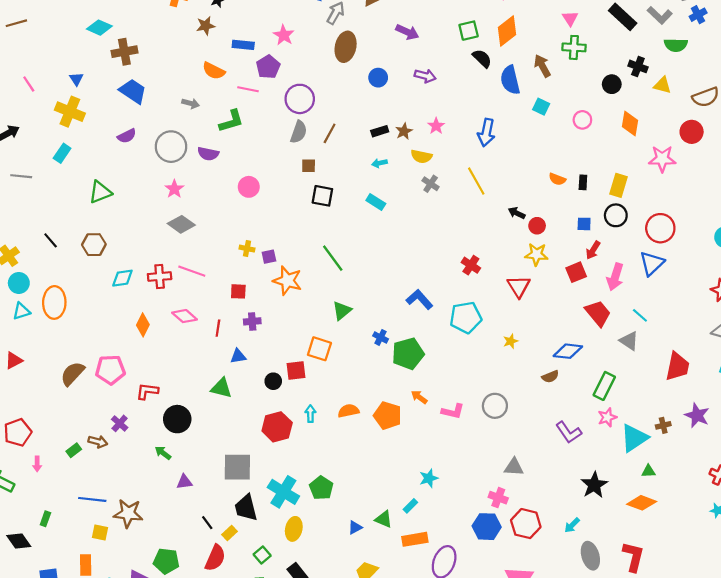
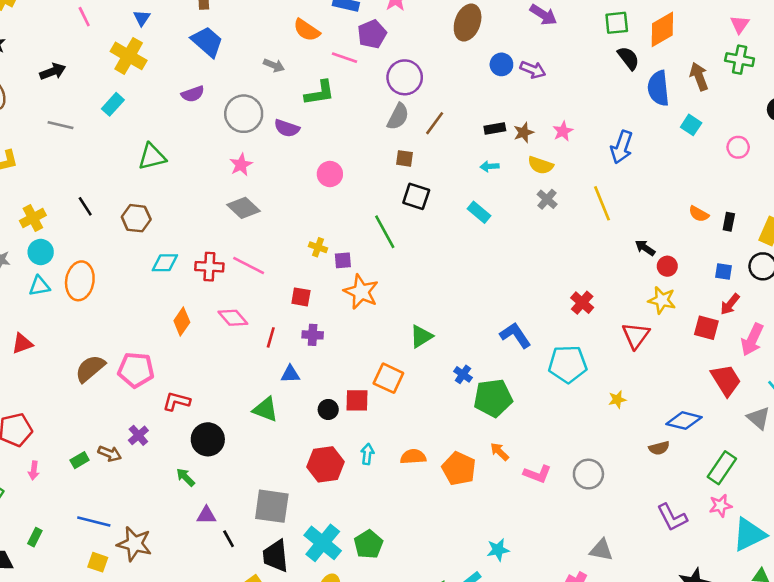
purple arrow: (425, 76) -> (533, 70), moved
green line: (333, 258) -> (385, 232), moved
red square: (576, 272) -> (706, 328), turned 30
black line: (207, 523) -> (229, 539), moved

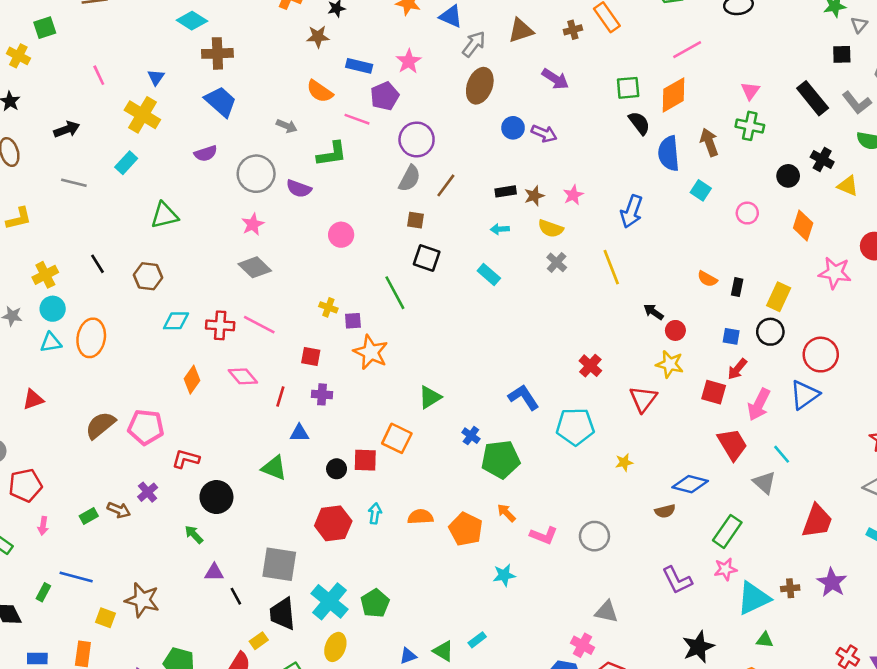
blue line: (94, 522) -> (76, 577), moved
cyan star: (498, 550) -> (504, 575), moved

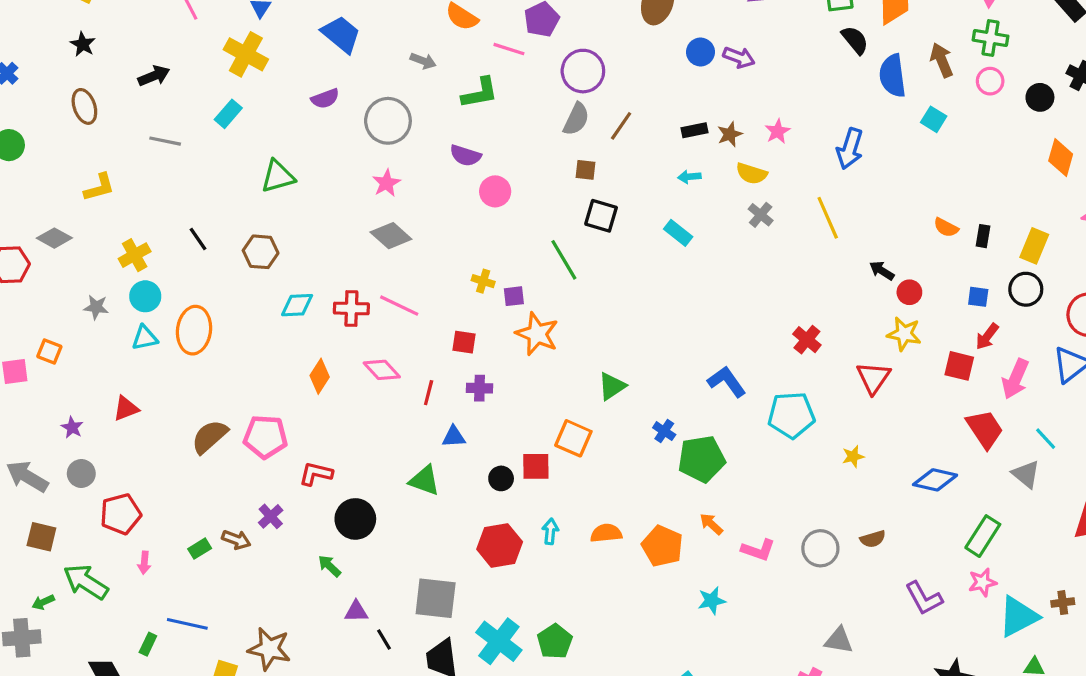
purple semicircle: (299, 189) -> (465, 155), moved
pink circle: (747, 213) -> (990, 81), moved
brown semicircle: (665, 511) -> (873, 539), moved

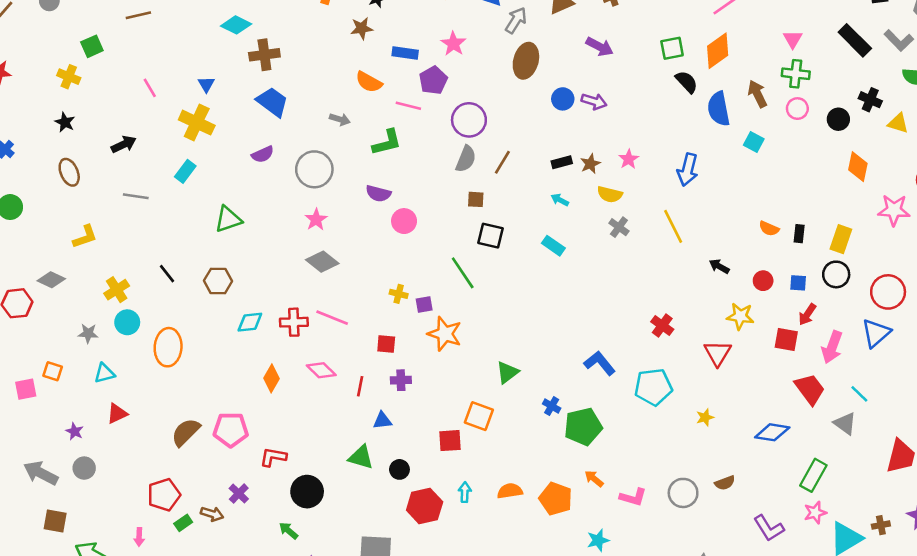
cyan arrow: (689, 177) -> (560, 200), turned 36
red circle: (909, 292) -> (763, 281), moved
cyan triangle: (145, 338) -> (104, 373), moved
black circle: (501, 478) -> (399, 469), moved
red pentagon: (121, 514) -> (164, 495), moved

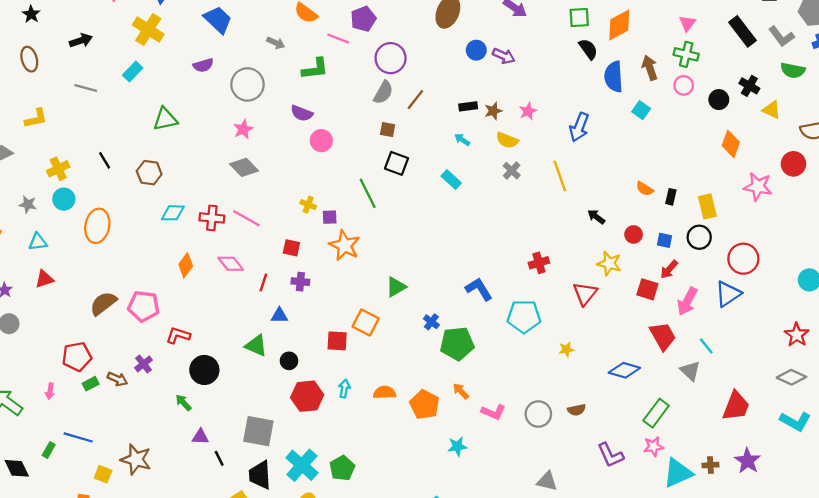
yellow rectangle: (841, 239) -> (707, 206), turned -40
red cross: (662, 325) -> (539, 263), turned 30

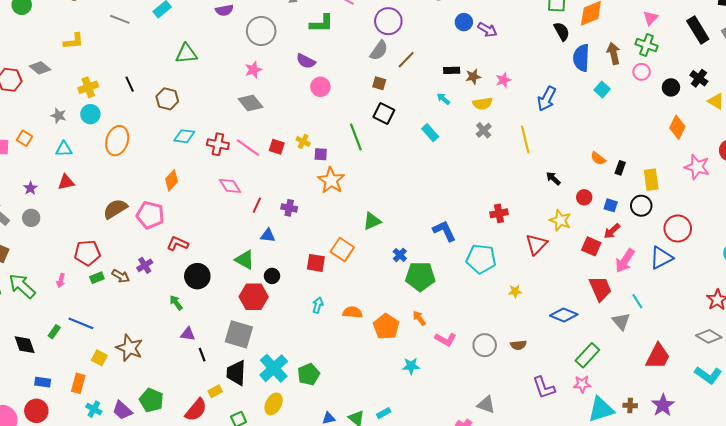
yellow semicircle: (507, 140) -> (483, 104), turned -36
red square: (291, 248) -> (277, 147), moved
orange diamond: (186, 265) -> (172, 180), moved
red hexagon: (307, 396) -> (254, 297), moved

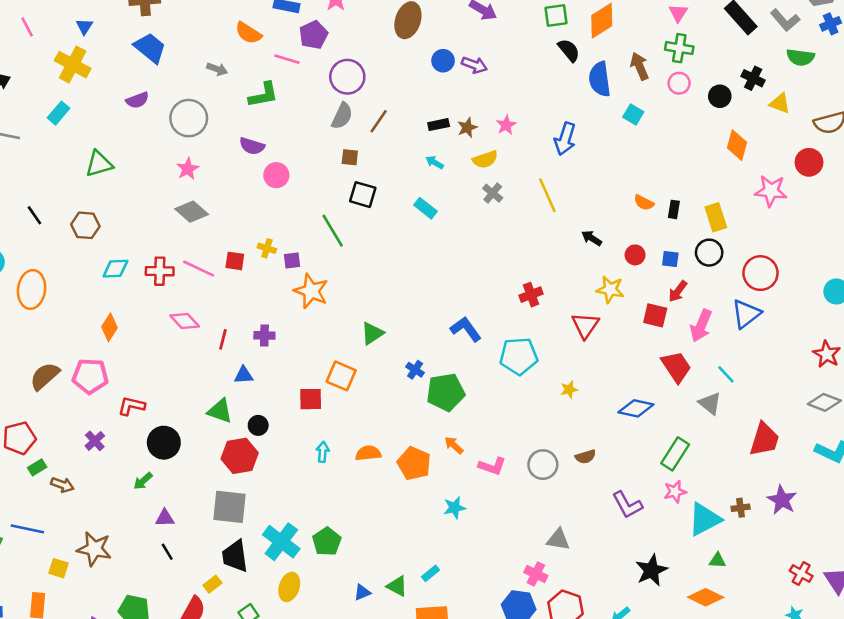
brown arrow: (121, 276) -> (62, 485), moved
green arrow: (176, 303) -> (143, 481), turned -84
black line: (202, 355) -> (167, 552), moved

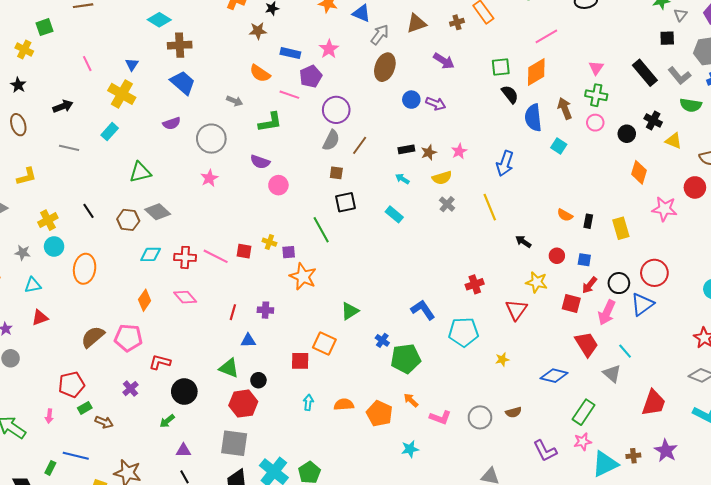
black square: (363, 195) -> (345, 202), turned -30
gray diamond: (192, 212) -> (158, 212), moved
black circle: (709, 253) -> (619, 283), moved
pink diamond: (185, 321) -> (185, 297), moved

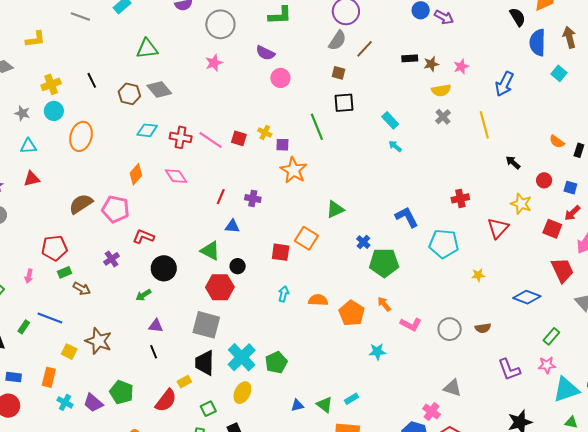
cyan arrow: (402, 179) -> (395, 146), moved
green rectangle: (584, 412) -> (551, 336), size x0.7

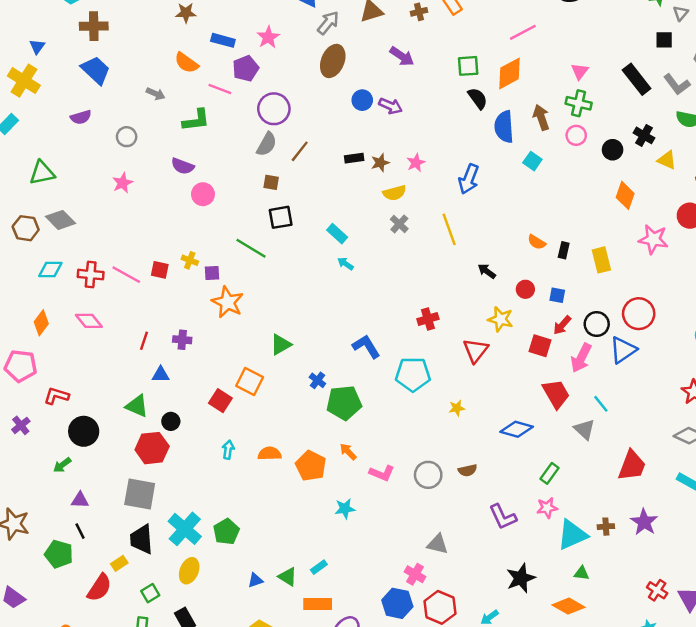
gray circle: (220, 24) -> (127, 137), size x0.6
green line: (317, 127) -> (251, 248), turned -32
red square: (281, 252) -> (220, 401), turned 30
green pentagon: (122, 392) -> (59, 554), moved

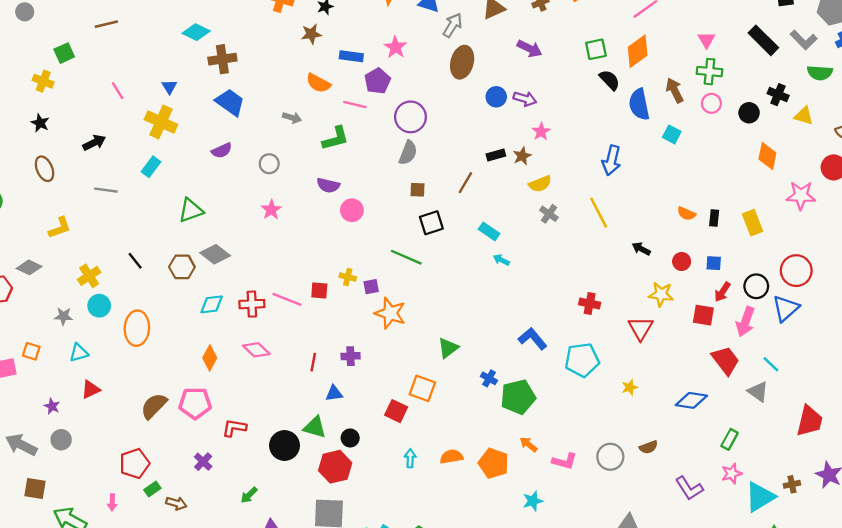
brown line: (300, 151) -> (465, 183), moved
pink star: (416, 163) -> (541, 132), moved
red cross: (428, 319) -> (590, 304), turned 36
black circle: (84, 431) -> (284, 445), moved

